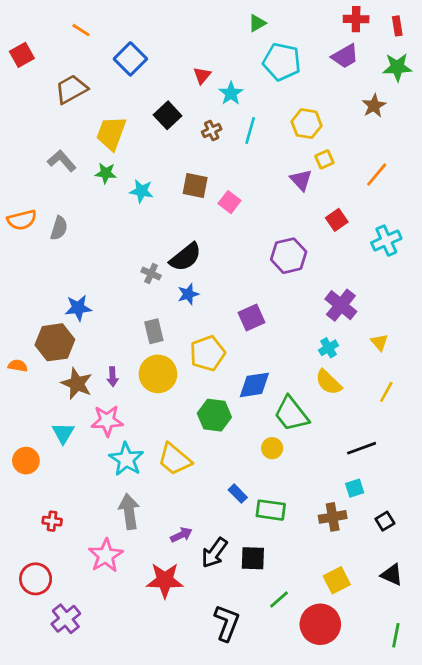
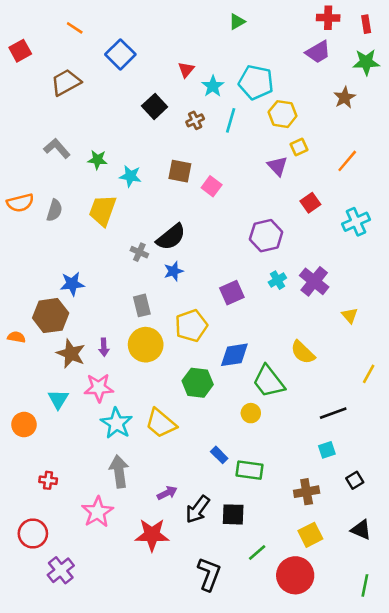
cyan pentagon: (282, 62) -> (256, 82), moved
yellow trapezoid: (111, 133) -> (103, 210), moved
cyan cross: (329, 348) -> (277, 280), moved
yellow line: (386, 392) -> (369, 374), moved
brown cross: (333, 517) -> (307, 492), moved

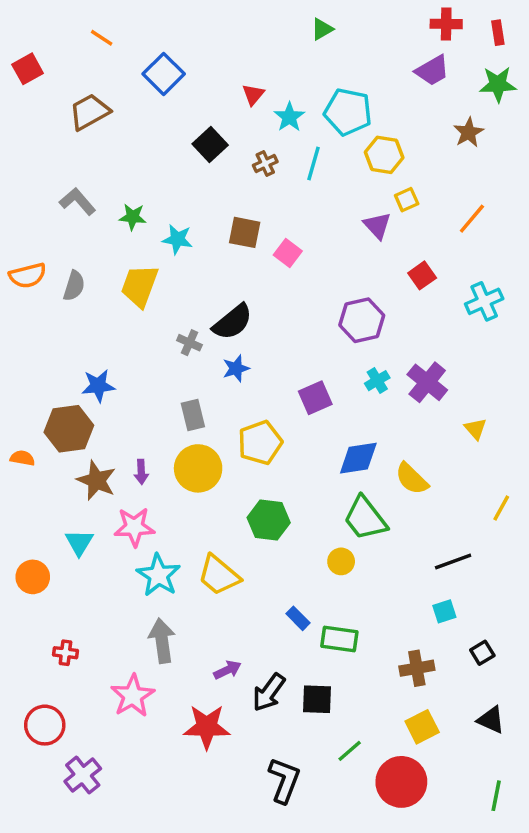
blue diamond: (234, 355) -> (358, 458), moved

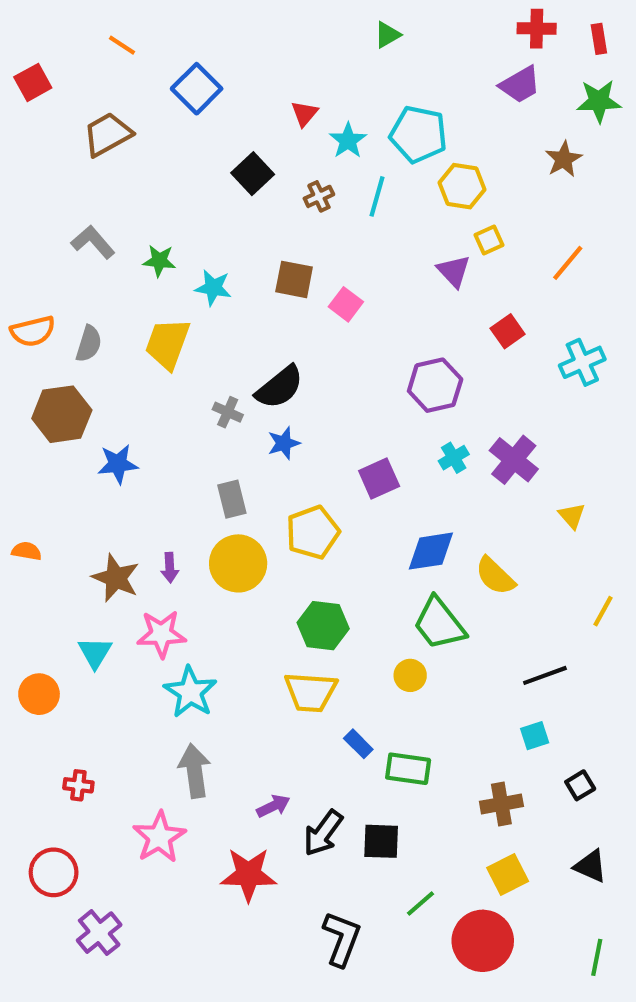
brown hexagon: (69, 429) -> (62, 414), moved
yellow trapezoid: (219, 575) -> (311, 692), moved, turned -36

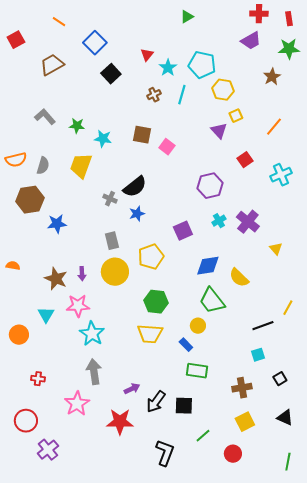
black square: (253, 174) -> (111, 74), moved
yellow line: (603, 611) -> (288, 308), moved
blue rectangle: (358, 744) -> (186, 345), moved
red circle: (483, 941) -> (233, 454), size x0.6

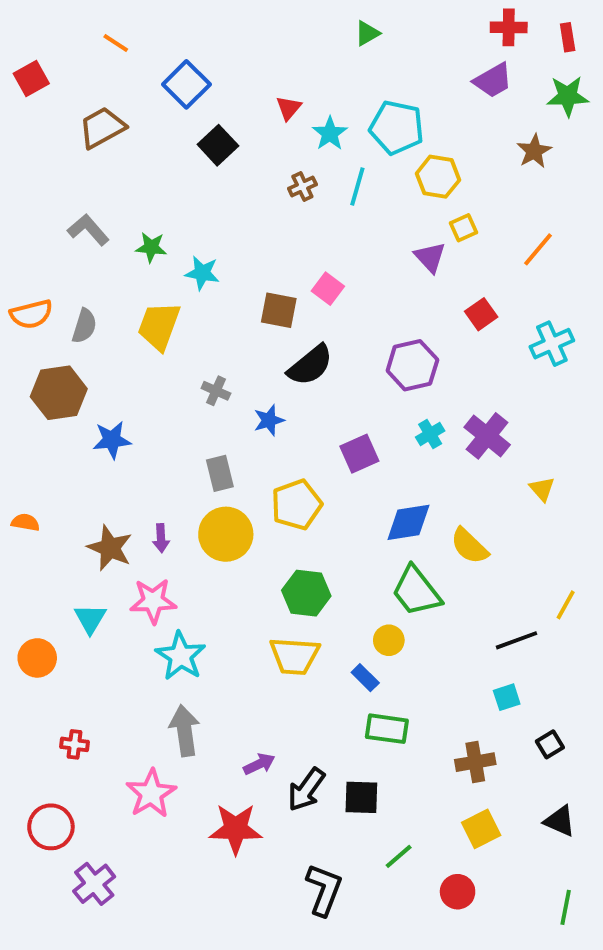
brown square: (142, 135) -> (279, 310), moved
black semicircle: (135, 187) -> (310, 365), moved

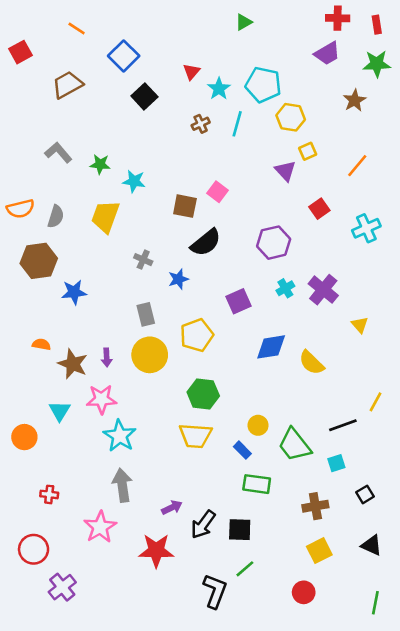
orange semicircle: (25, 522) -> (41, 344), moved
green trapezoid: (416, 591) -> (295, 445), moved
green line: (399, 856) -> (245, 569), moved

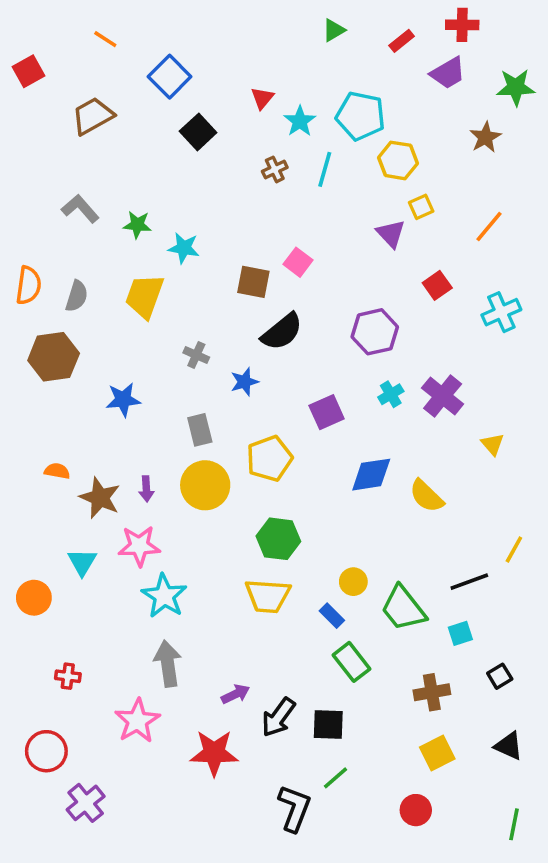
red rectangle: (377, 25) -> (402, 41), moved, turned 60
orange semicircle: (20, 209) -> (29, 285), turned -68
blue star: (74, 292) -> (123, 400), moved
green rectangle: (257, 484) -> (352, 662), turned 44

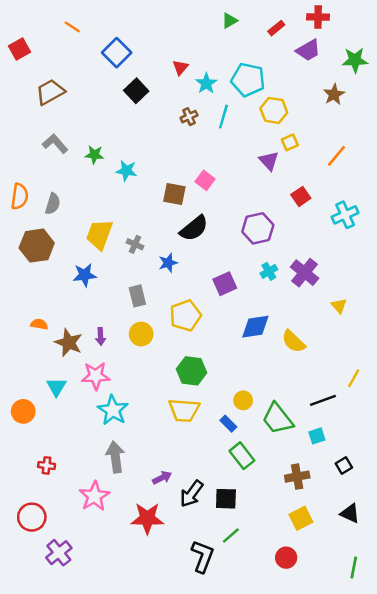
brown trapezoid: (93, 116) -> (50, 92), moved
yellow trapezoid: (145, 296) -> (99, 235), moved
yellow circle: (205, 485) -> (141, 334), size x0.7

